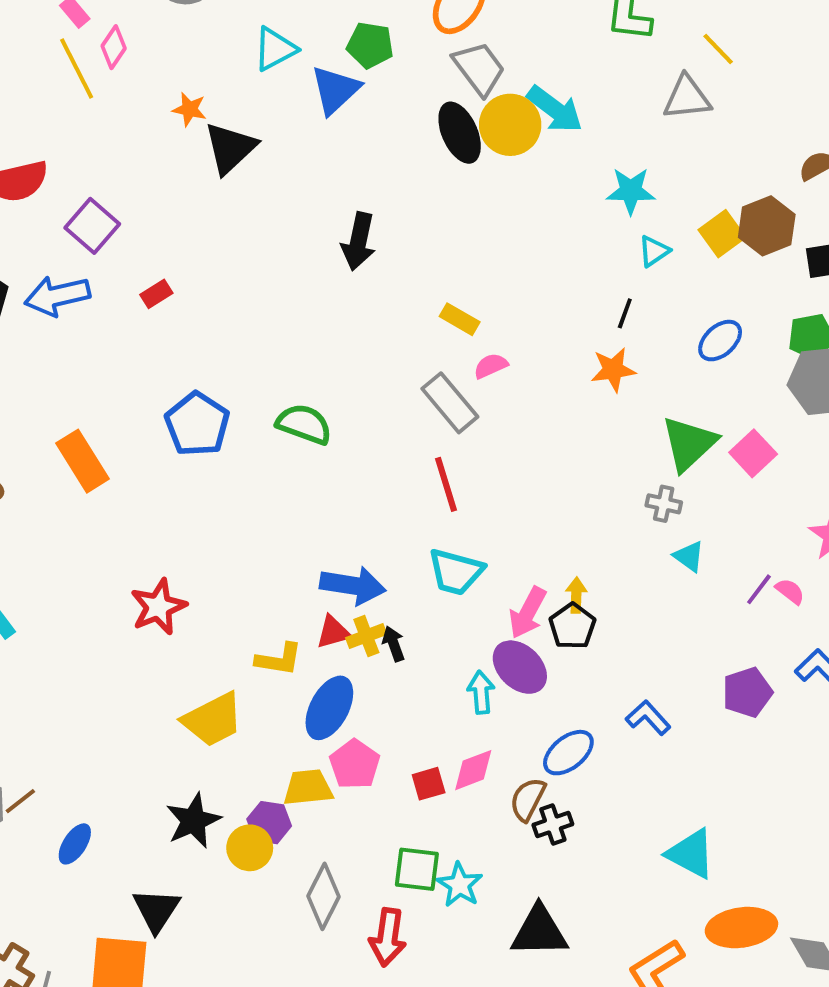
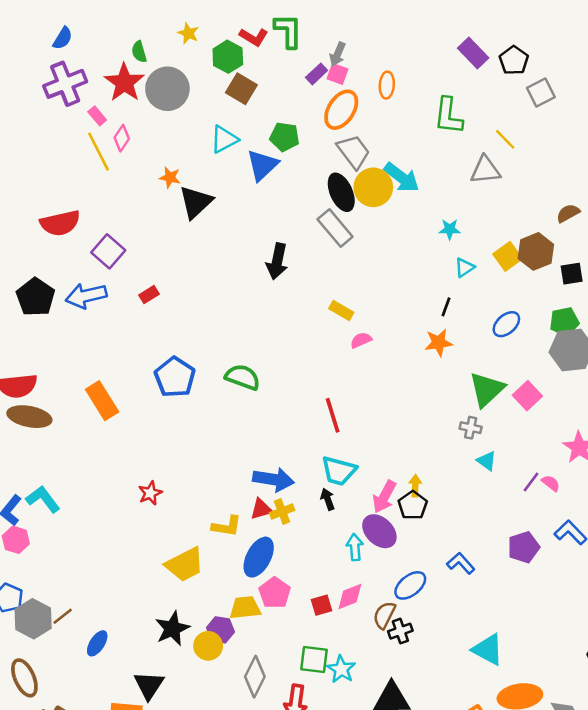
cyan star: (631, 191) -> (450, 229), size x0.7
gray rectangle: (450, 403) -> (335, 228), moved
red star: (158, 607) -> (150, 493), size x0.7
black arrow: (394, 644) -> (328, 499), moved

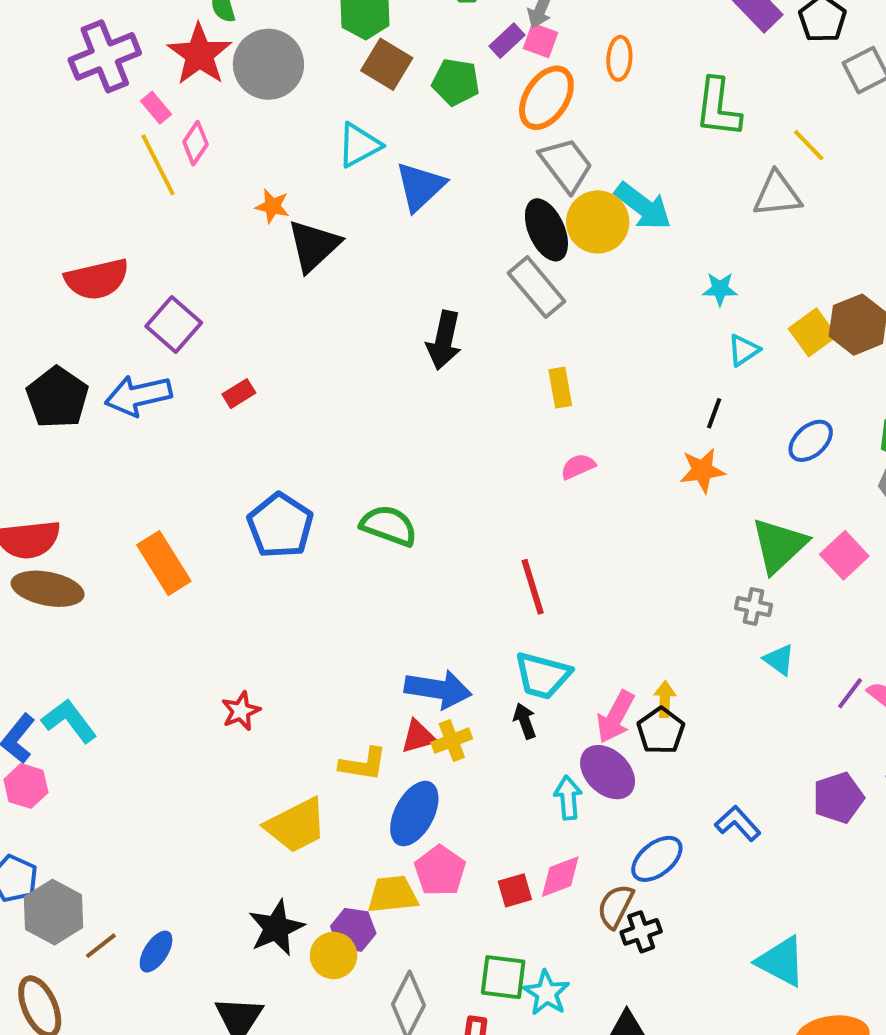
green pentagon: (285, 137) -> (456, 82), moved
yellow rectangle: (341, 311) -> (560, 388), moved, turned 50
brown line: (63, 616) -> (101, 946), moved

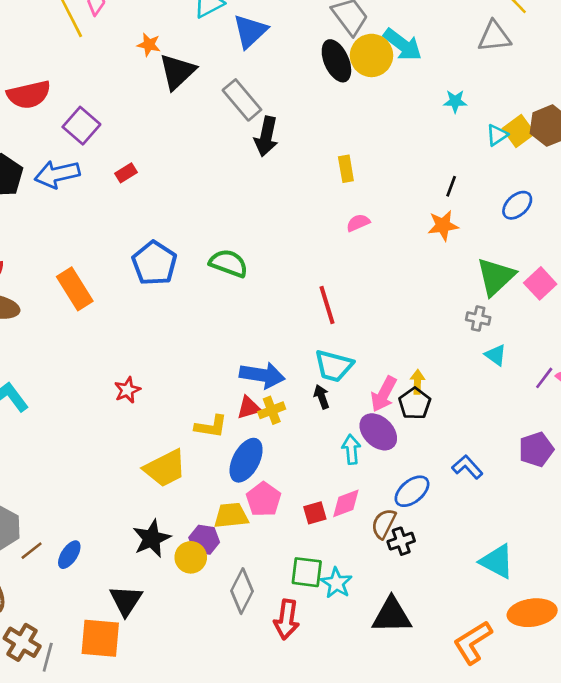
gray rectangle: (537, 287) -> (242, 100), moved
cyan triangle: (744, 350) -> (497, 135), moved

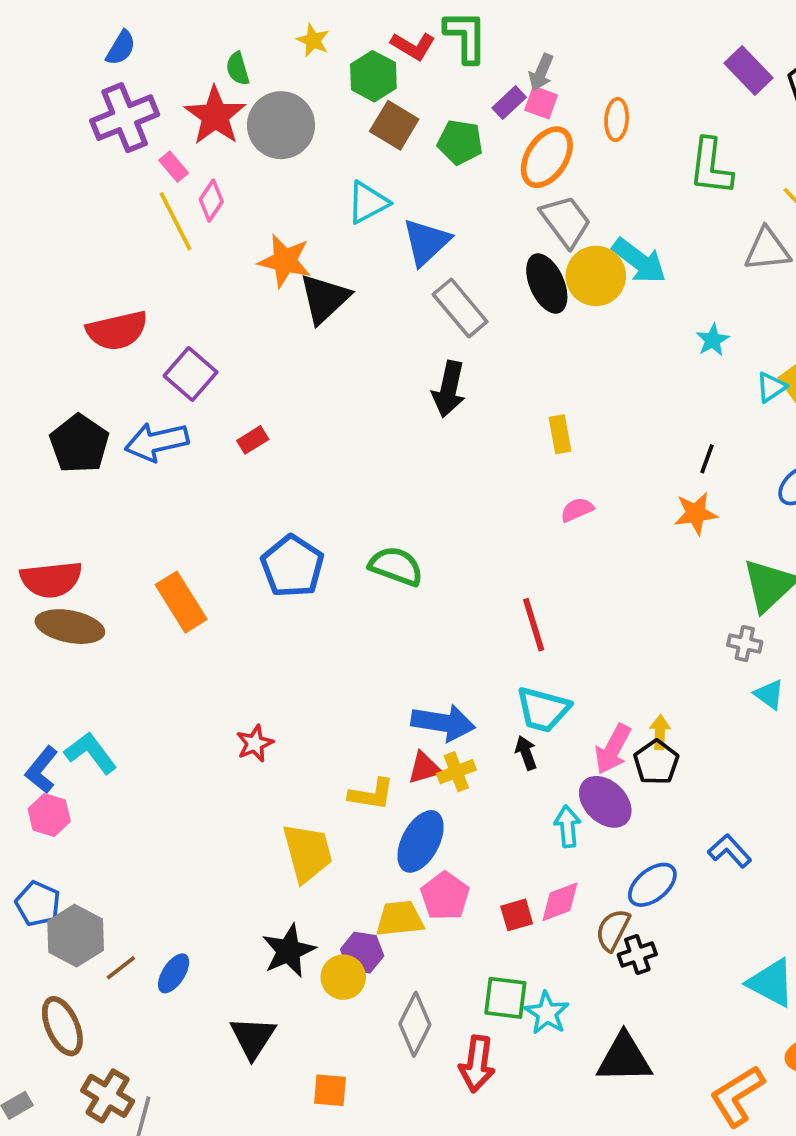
orange star: (149, 45) -> (285, 261), size x1.6
gray rectangle: (242, 100) -> (460, 308), moved
cyan star: (455, 101) -> (713, 340), turned -30
yellow trapezoid: (165, 468) -> (307, 853), turned -78
orange square: (100, 638) -> (330, 1090), moved, size x0.6

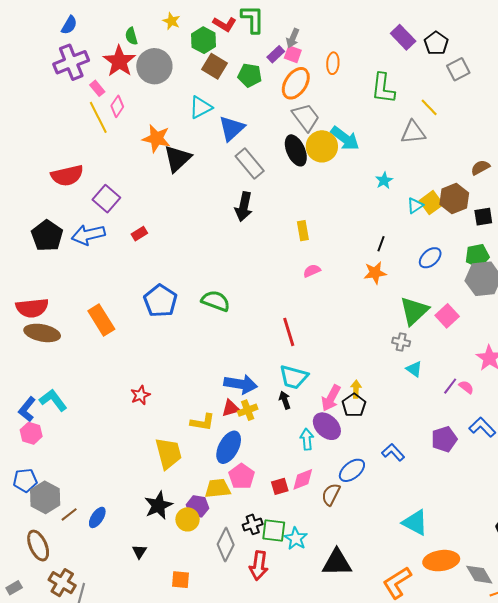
blue pentagon: (38, 904) -> (25, 480), turned -30
black cross: (637, 955) -> (253, 524), moved
black triangle: (253, 1037) -> (139, 552), size x0.6

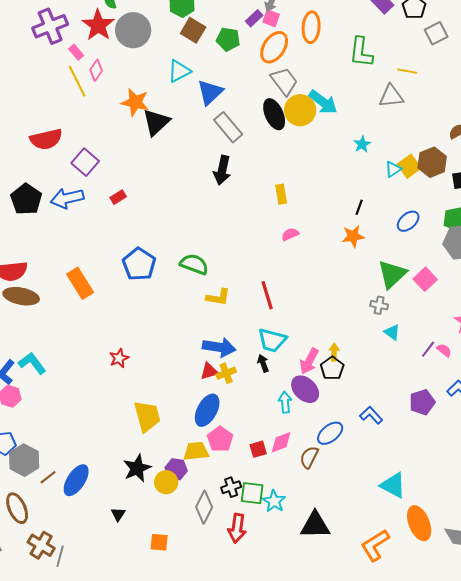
orange ellipse: (333, 63) -> (311, 27), size x1.4
yellow line: (429, 107) -> (407, 71), turned -36
yellow L-shape: (203, 422) -> (218, 297), moved
blue ellipse: (97, 517) -> (76, 480), size x1.5
orange ellipse: (441, 561) -> (419, 523), turned 76

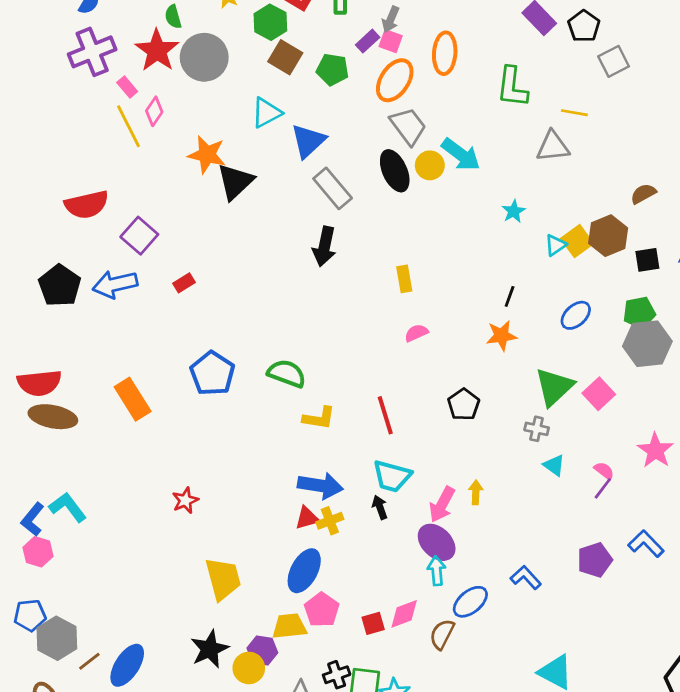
yellow circle: (300, 110) -> (430, 165), size x0.7
pink semicircle: (444, 350) -> (604, 471), moved
black pentagon: (332, 368) -> (464, 405), moved
cyan arrow: (285, 402) -> (437, 571), moved

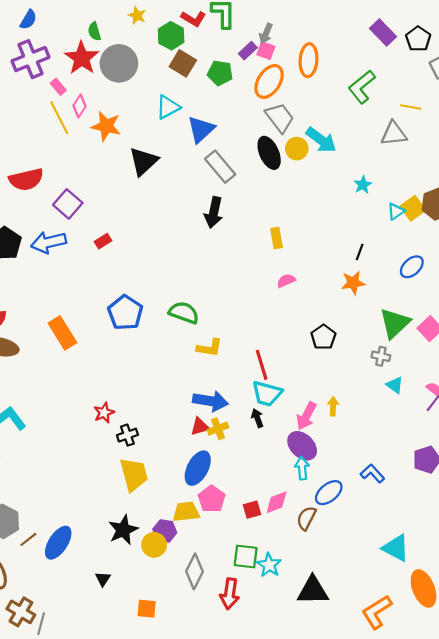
green L-shape: (512, 87) -> (362, 87), turned 44
orange star: (207, 155) -> (106, 126), moved
red line: (385, 415) -> (262, 365), moved
black cross: (337, 675) -> (127, 435), moved

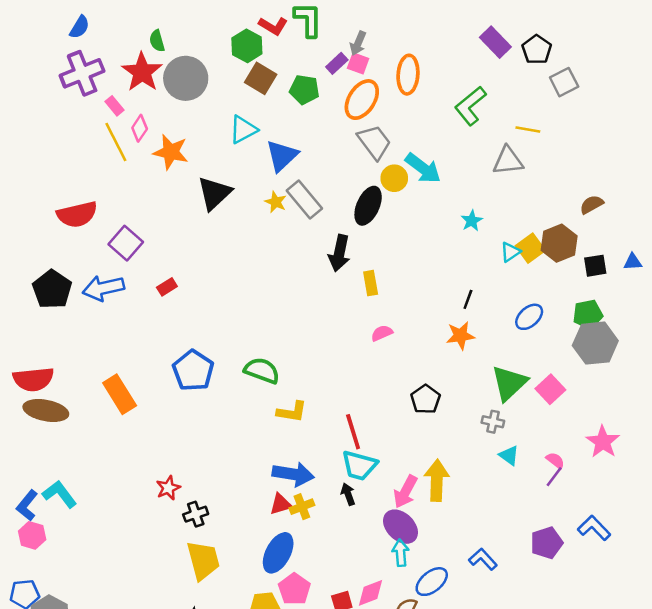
yellow star: (137, 15) -> (276, 202), moved
black ellipse: (269, 153) -> (368, 206), moved, turned 48
black arrow: (214, 212) -> (339, 253), moved
yellow arrow: (333, 406) -> (437, 480), size x1.8

